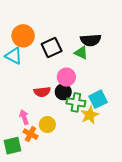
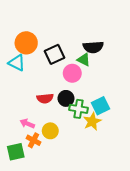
pink circle: (66, 77) -> (72, 73), moved
pink arrow: (24, 117) -> (27, 124), turned -48

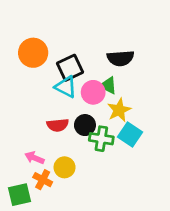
green triangle: (84, 60) -> (108, 85), moved
cyan triangle: (17, 63) -> (66, 87), moved
cyan square: (101, 106) -> (130, 135), turned -30
yellow star: (92, 121) -> (119, 110), moved

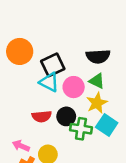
green triangle: (108, 85) -> (97, 81), moved

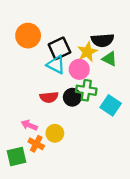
green triangle: (97, 81) -> (109, 59), moved
yellow star: (97, 103) -> (87, 52), moved
green cross: (81, 129) -> (86, 90), moved

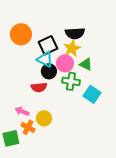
black semicircle: (103, 40) -> (75, 33), moved
green triangle: (109, 59) -> (86, 64), moved
black circle: (72, 97) -> (49, 71), moved

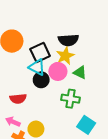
green cross: (71, 81) -> (70, 99), moved
red semicircle: (39, 87) -> (18, 99), moved
cyan square: (92, 94) -> (86, 125), moved

